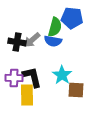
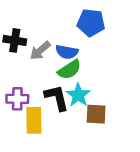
green semicircle: (55, 27) -> (69, 70), moved, turned 42
black cross: (17, 42) -> (15, 40), moved
black L-shape: (32, 77) -> (57, 98), moved

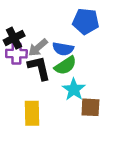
black cross: (15, 40) -> (14, 38), turned -36
black L-shape: (57, 98) -> (39, 68), moved
purple cross: (17, 99) -> (16, 54), moved

